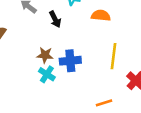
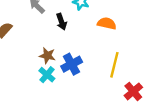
blue cross: (70, 61) -> (72, 64), turned -30

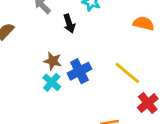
orange semicircle: (107, 23) -> (144, 23), moved
yellow line: (114, 65) -> (127, 73), turned -65

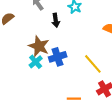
brown star: (53, 61) -> (39, 46), size x1.5

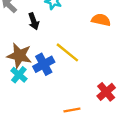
yellow line: (93, 64) -> (67, 52), moved

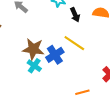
black arrow: (34, 21) -> (75, 15), moved

